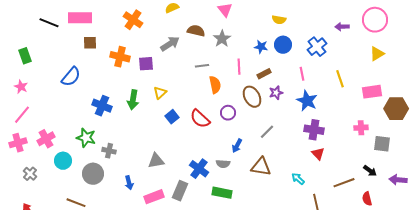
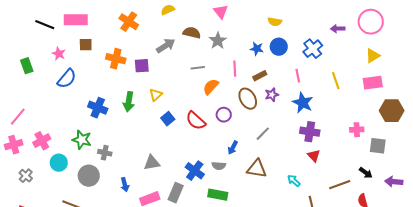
green rectangle: (25, 56) -> (27, 66), moved
orange semicircle: (215, 85) -> (211, 87), turned -126
pink star: (21, 87) -> (59, 54), moved
pink rectangle: (372, 92) -> (373, 83), moved

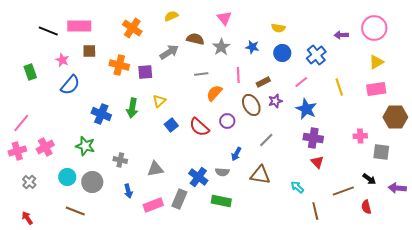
blue star: (257, 49) -> (252, 47), moved
pink line: (298, 76) -> (301, 82), turned 64
gray cross: (105, 153) -> (120, 160), moved
cyan circle: (59, 163) -> (67, 177), moved

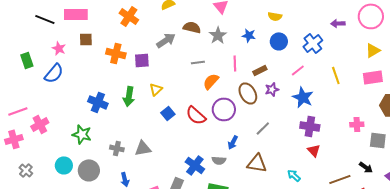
blue semicircle: (70, 85) -> (54, 73), moved
purple circle: (227, 121) -> (224, 109), size x1.5
pink line: (21, 123) -> (18, 111), turned 30
pink cross: (45, 147) -> (40, 124), moved
gray triangle: (155, 169) -> (143, 148), moved

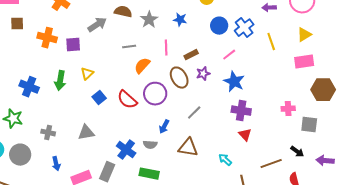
blue circle: (279, 41) -> (219, 26), moved
yellow line: (336, 75) -> (271, 42), moved
gray triangle: (143, 148) -> (86, 133), moved

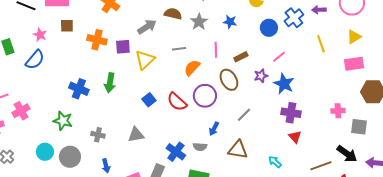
blue cross: (244, 28) -> (294, 18), moved
yellow triangle: (87, 74) -> (145, 60), moved, size x1.5
purple star: (203, 74) -> (261, 76), moved
black arrow: (297, 152) -> (347, 154), size x1.5

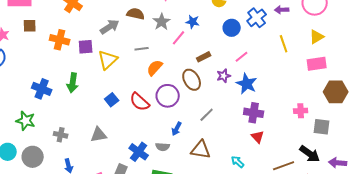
pink line: (216, 50) -> (179, 38), moved, turned 42

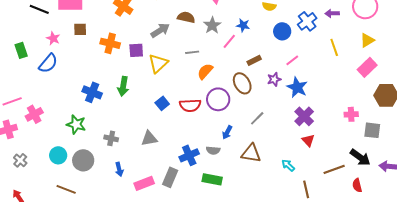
pink rectangle: (317, 64) -> (367, 67), turned -36
red semicircle: (140, 102) -> (190, 105), turned -45
purple cross: (254, 113) -> (304, 116), turned 36
blue cross: (139, 152) -> (189, 155), turned 30

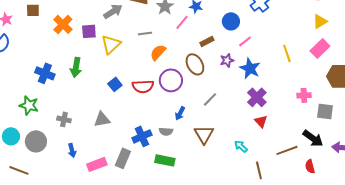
blue circle: (282, 31) -> (231, 21), moved
orange cross: (110, 43) -> (63, 24), turned 30
yellow line: (334, 47) -> (287, 53), moved
brown triangle: (251, 153) -> (204, 134), turned 50

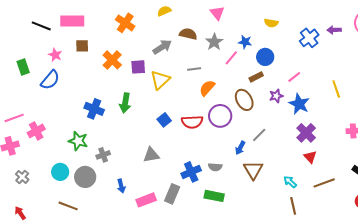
blue circle: (231, 21) -> (265, 57), moved
blue arrow: (180, 113) -> (240, 148), moved
gray cross: (64, 119) -> (103, 155), moved, turned -32
brown line: (287, 150) -> (324, 183), moved
brown line: (259, 170) -> (293, 206), moved

